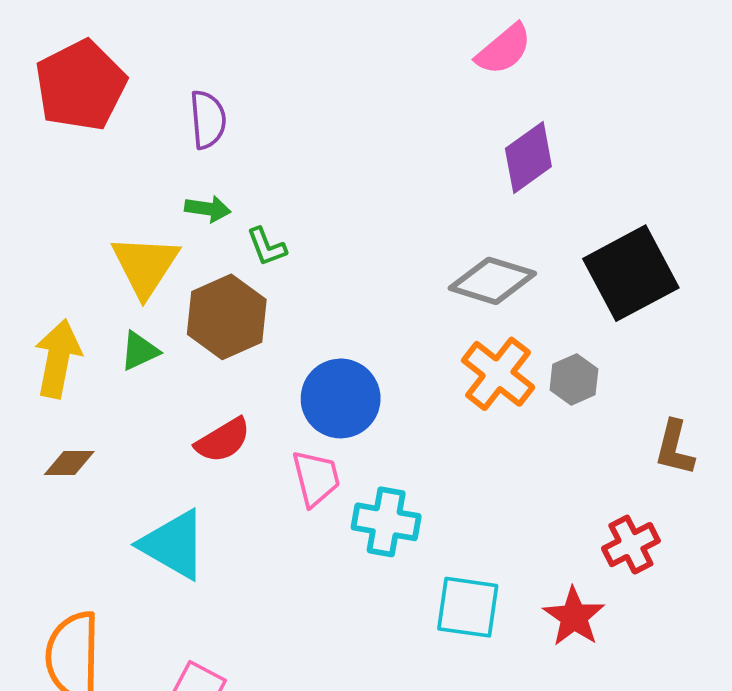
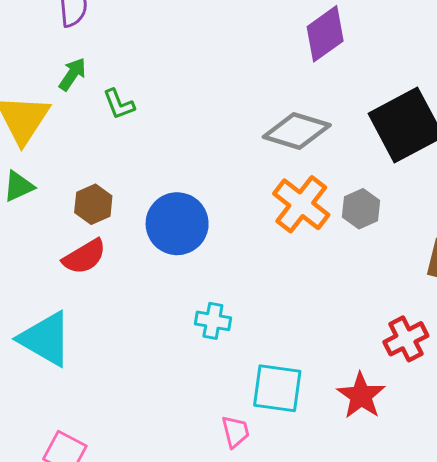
green arrow: (208, 209) -> (72, 74), turned -64
brown hexagon: (227, 317) -> (93, 204), moved, size x0.6
pink trapezoid: (316, 478) -> (235, 432), moved, size x0.7
cyan cross: (386, 522) -> (213, 321), size x0.7

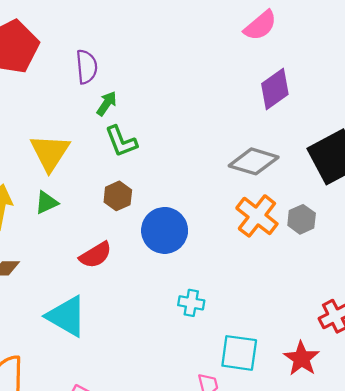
green arrow: (72, 74) -> (107, 103), moved
green L-shape: (119, 104) -> (121, 141), size x1.4
brown hexagon: (93, 204) -> (118, 196), moved

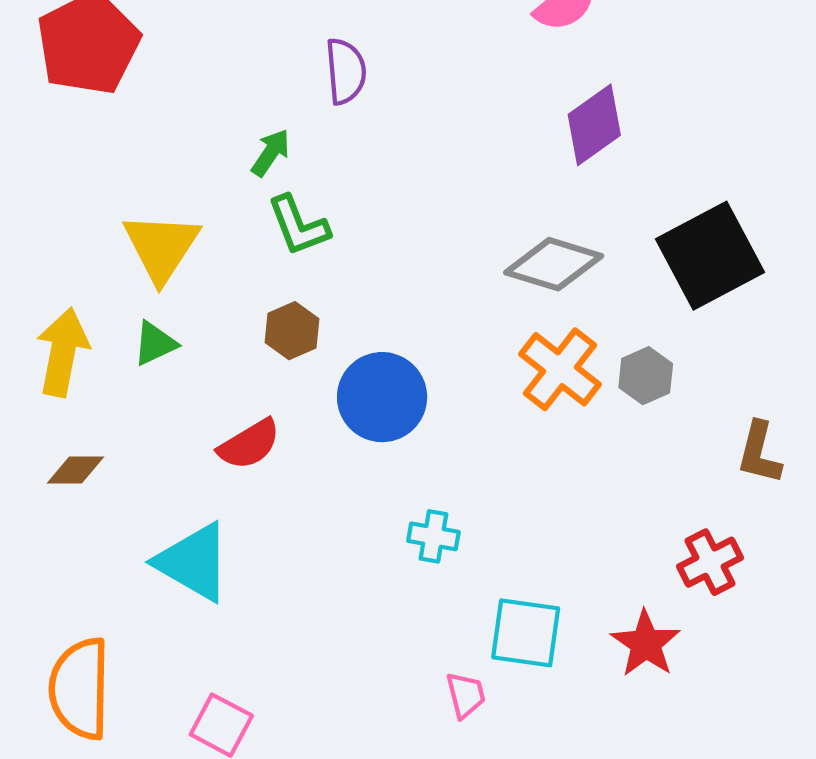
purple semicircle: (87, 67) -> (346, 71), moved

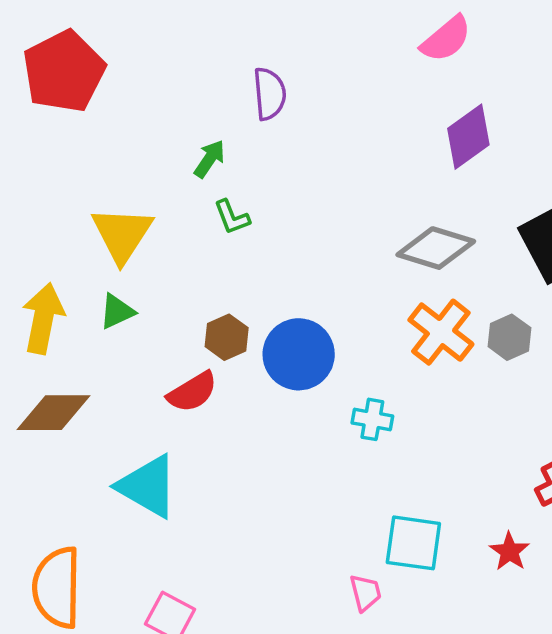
green L-shape: (298, 226) -> (232, 217), size x0.7
brown hexagon: (292, 331) -> (227, 337), moved
brown diamond: (76, 470) -> (53, 413), size x1.6
cyan cross: (433, 536) -> (372, 419), moved
red star: (646, 644) -> (509, 551), size x0.7

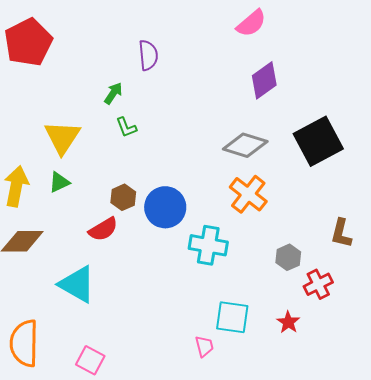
gray hexagon: (509, 337) -> (288, 257), moved
cyan cross: (372, 419) -> (208, 245), size x1.6

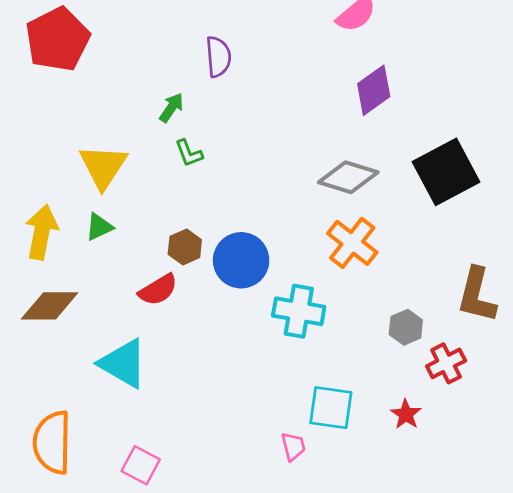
brown L-shape: (341, 233) -> (477, 295), size x1.4

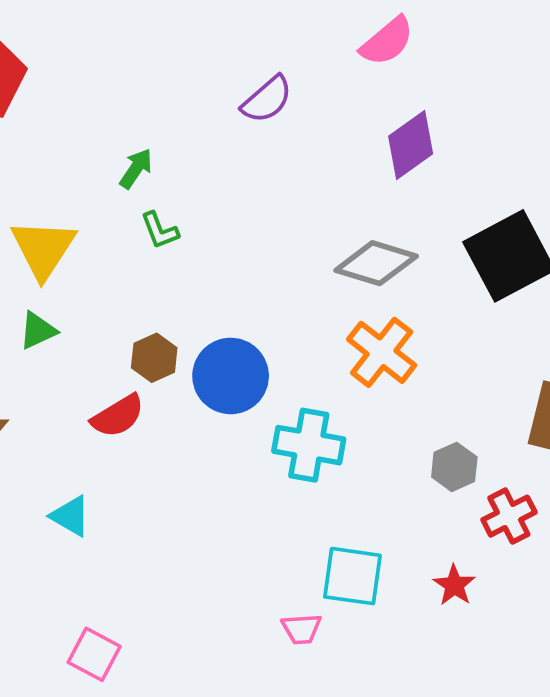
purple semicircle: (218, 57) -> (267, 99), moved, turned 54
cyan triangle: (123, 363) -> (70, 516), size x0.6
pink trapezoid: (293, 446) -> (302, 629), turned 100

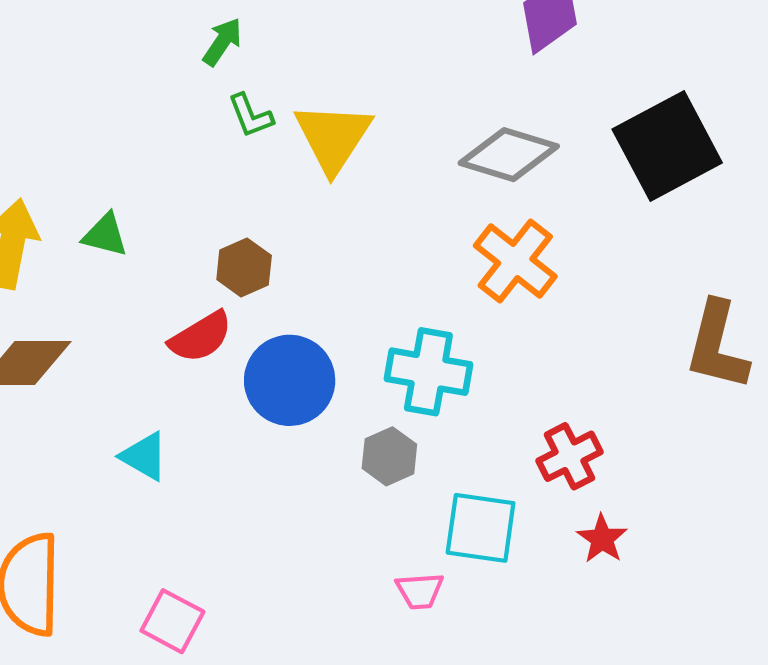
yellow triangle: (43, 249) -> (333, 137), moved
green triangle: (38, 330) -> (105, 235), turned 39
blue circle: (231, 376) -> (290, 380), moved
gray hexagon: (454, 467) -> (389, 456), moved
red cross: (509, 516) -> (570, 456), moved

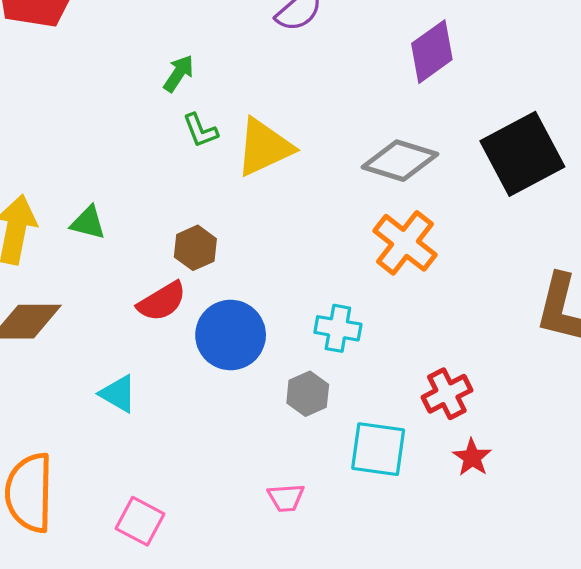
yellow triangle: (333, 137) -> (264, 147), turned 32
cyan cross: (428, 372) -> (338, 328), size x0.7
pink trapezoid: (420, 591) -> (286, 498), moved

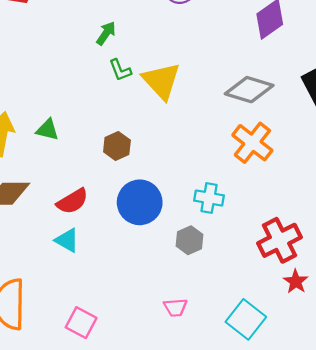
yellow triangle: (264, 147) -> (161, 81), turned -48
red semicircle: (162, 301) -> (72, 201), moved
red cross: (447, 394) -> (279, 240), size x1.4
cyan square: (378, 449) -> (246, 319), moved, turned 30

